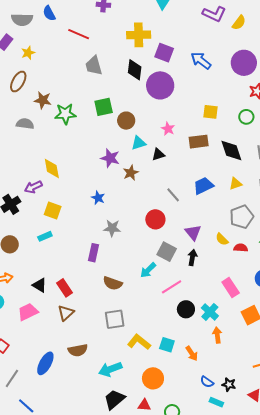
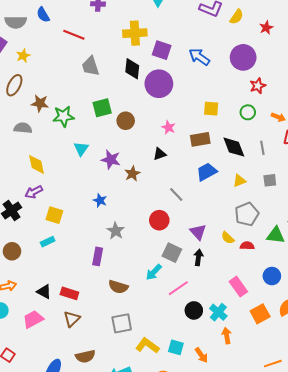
cyan triangle: (139, 143) -> (81, 149), moved, turned -35
yellow diamond: (52, 168) -> (37, 164), moved
blue trapezoid: (203, 186) -> (207, 172), moved
gray star: (112, 228) -> (116, 231), turned 30
red rectangle: (64, 288) -> (69, 293), turned -36

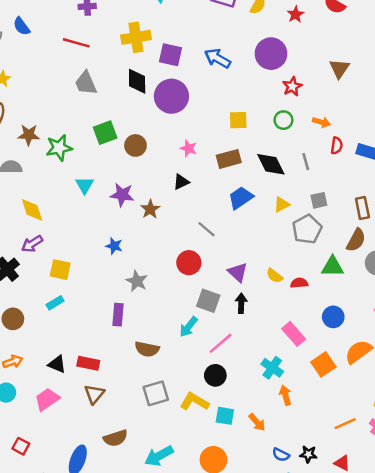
red line: (74, 35) -> (76, 43), moved
gray pentagon: (247, 214) -> (307, 229), moved
black circle: (194, 310) -> (215, 375), moved
yellow L-shape: (147, 346) -> (194, 402), moved

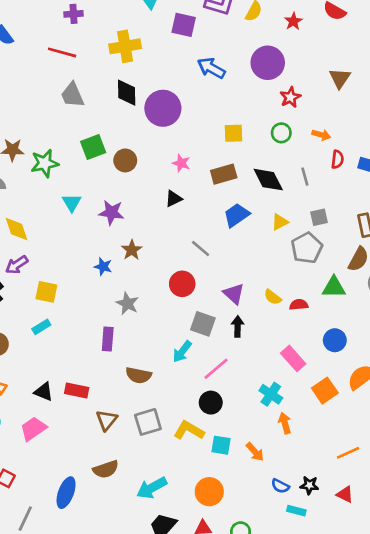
purple square: (171, 55) -> (184, 25), moved
brown star: (150, 209) -> (132, 250), moved
brown triangle: (94, 394) -> (107, 420), moved

